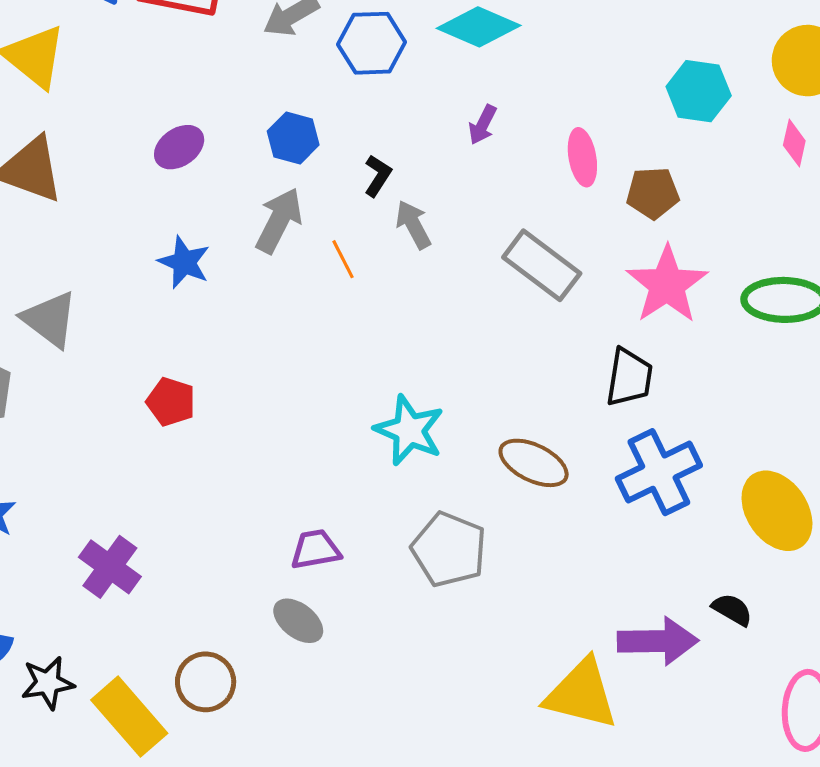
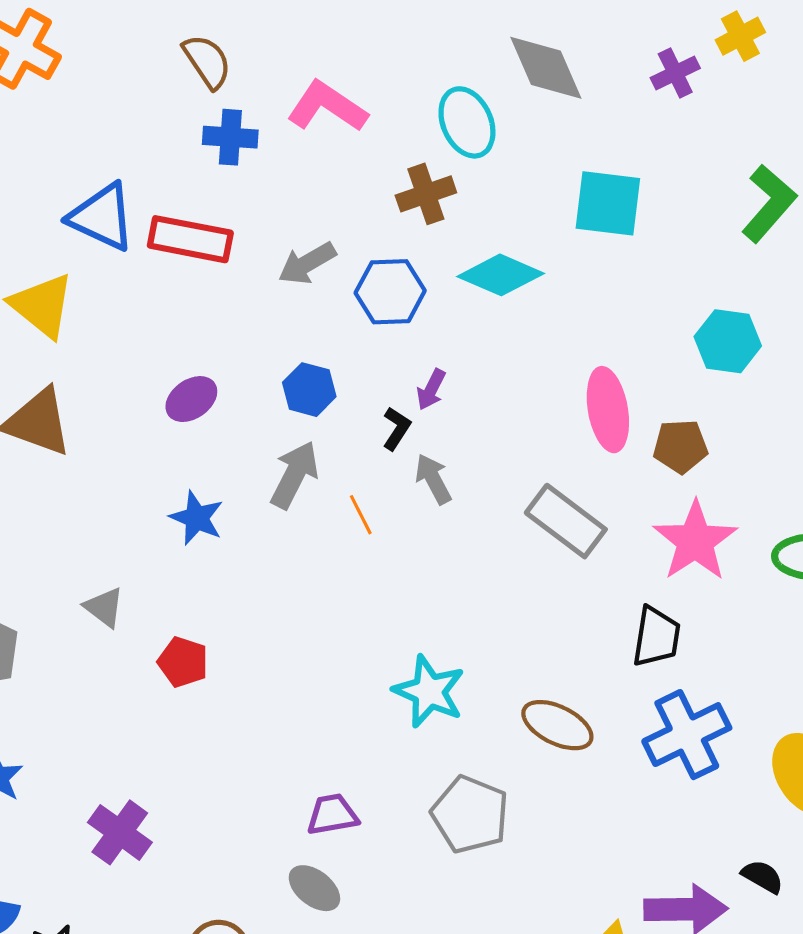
purple arrow: (483, 125) -> (431, 390), moved
pink ellipse: (582, 157) -> (608, 410), size x1.4
gray triangle: (50, 319) -> (104, 607), moved, size x0.7

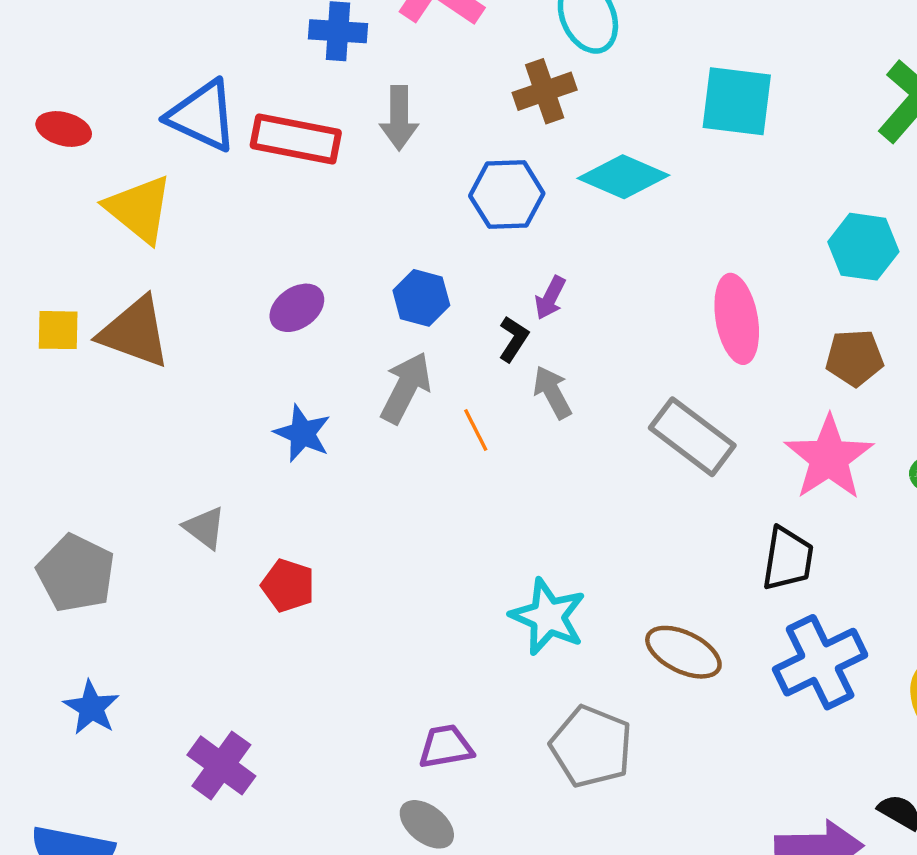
gray arrow: (307, 263) -> (399, 118), moved, turned -60
brown pentagon: (680, 446) -> (854, 358), moved

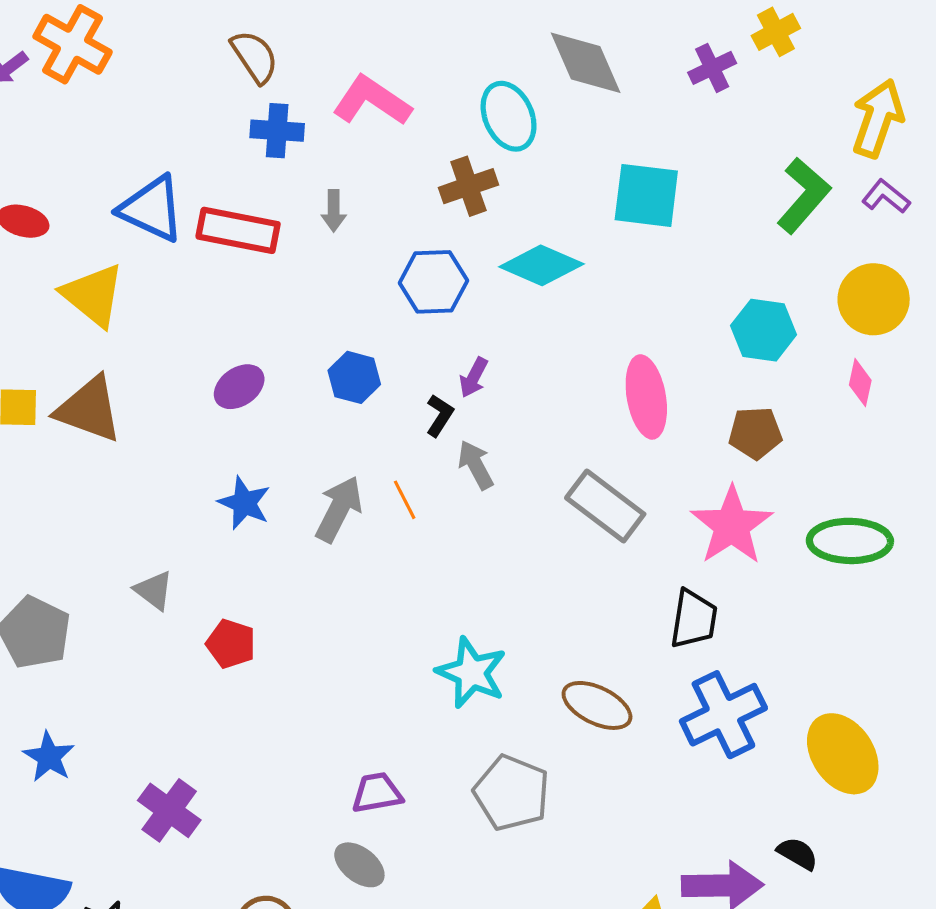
gray arrow: (399, 118) -> (334, 211), size x0.7
gray arrow: (406, 388) -> (339, 509), moved

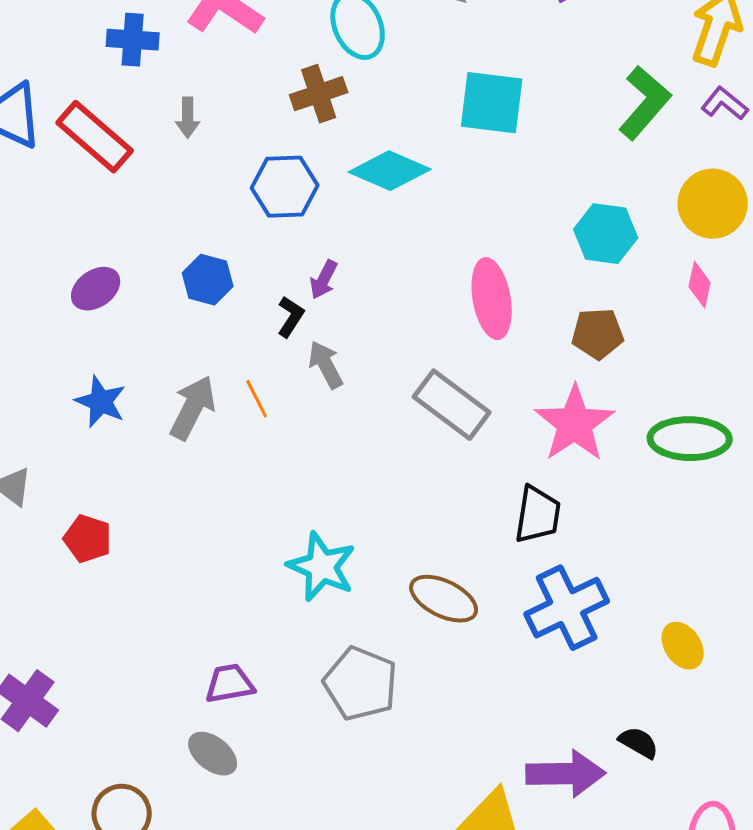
red rectangle: (238, 230) -> (95, 137), turned 30
yellow ellipse: (843, 754) -> (683, 646), size x0.6

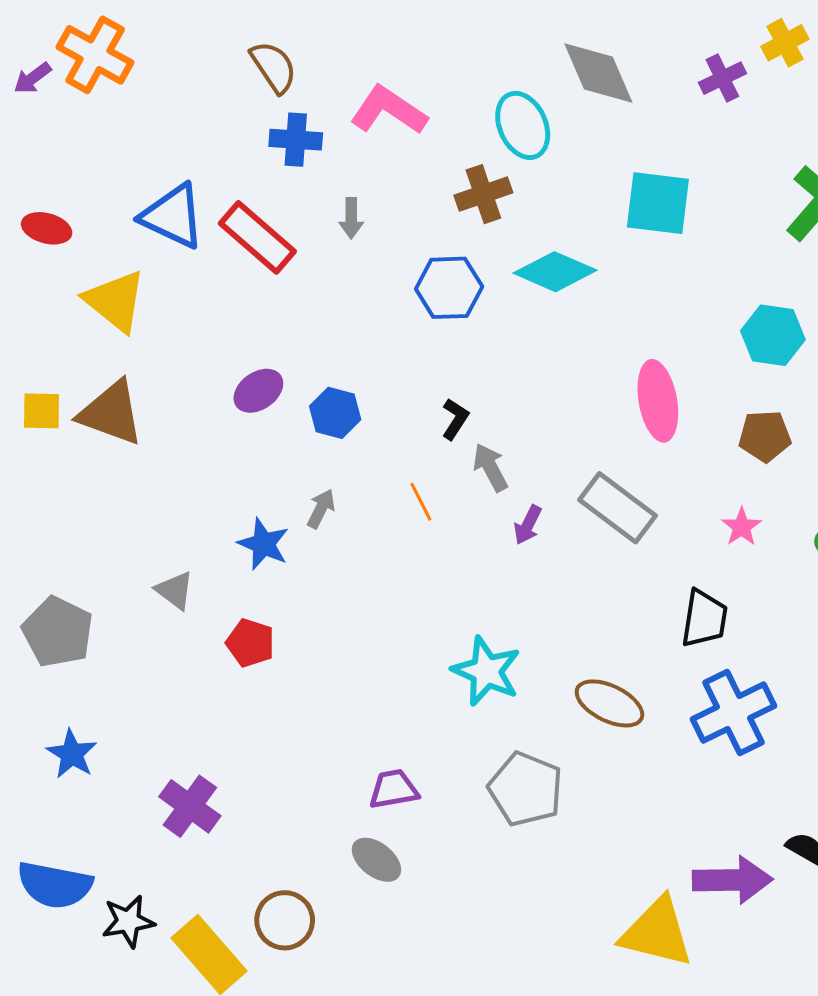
blue hexagon: (208, 280) -> (335, 413), moved
purple arrow: (324, 280) -> (528, 525), moved
blue star: (101, 402) -> (263, 544), moved
gray arrow: (193, 408) -> (321, 509), moved, size x0.6
pink star: (575, 424) -> (742, 527), size x0.5

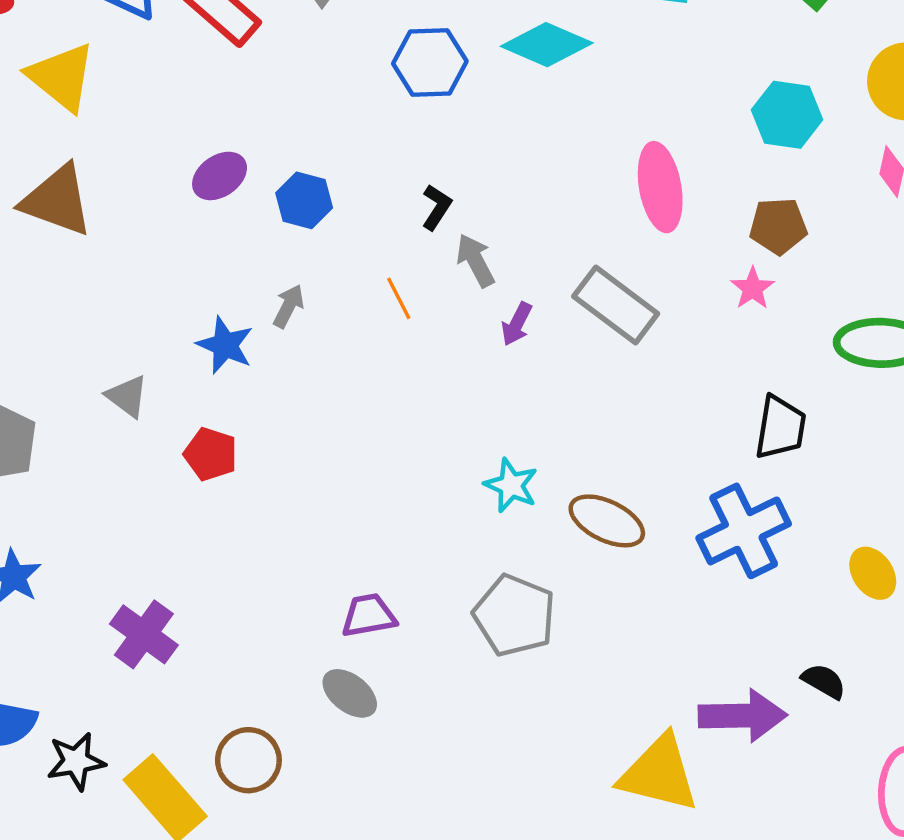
pink star: (742, 527) -> (753, 288), moved
black trapezoid: (704, 619) -> (780, 427), moved
cyan star: (486, 671) -> (511, 485), moved, size x0.7

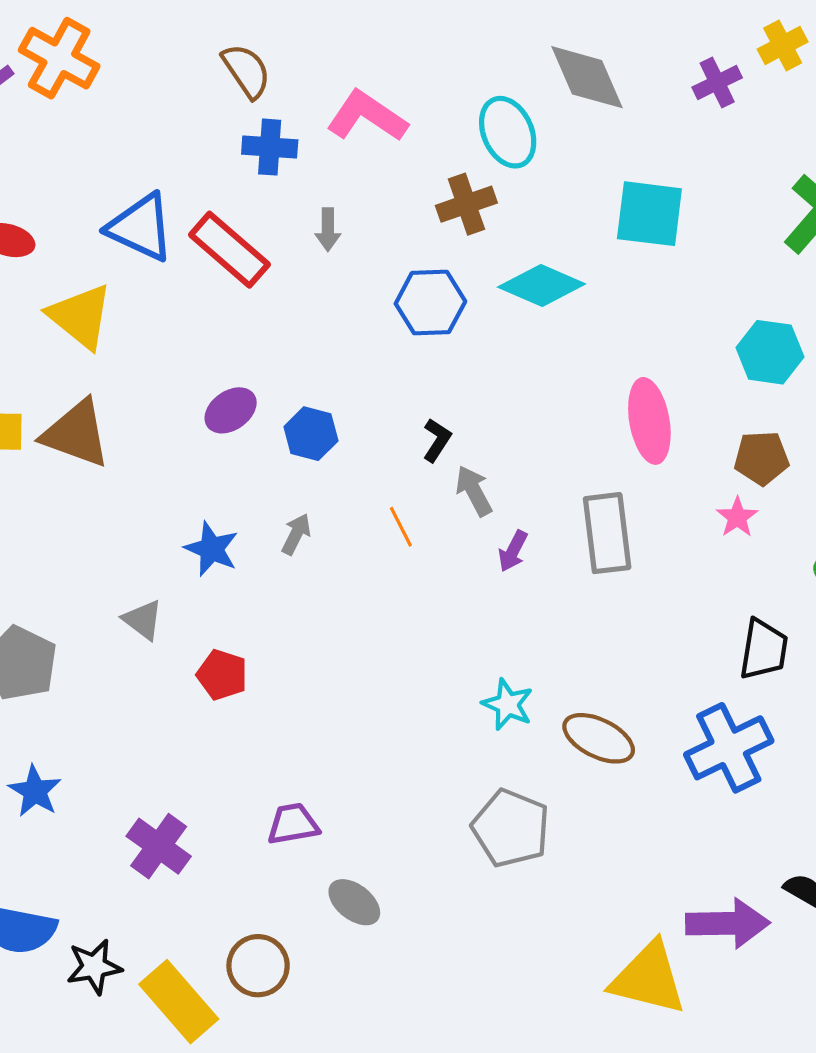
gray rectangle: (616, 305) -> (607, 533), turned 46
blue star: (225, 345) -> (212, 549), moved
purple trapezoid: (369, 616) -> (293, 824), moved

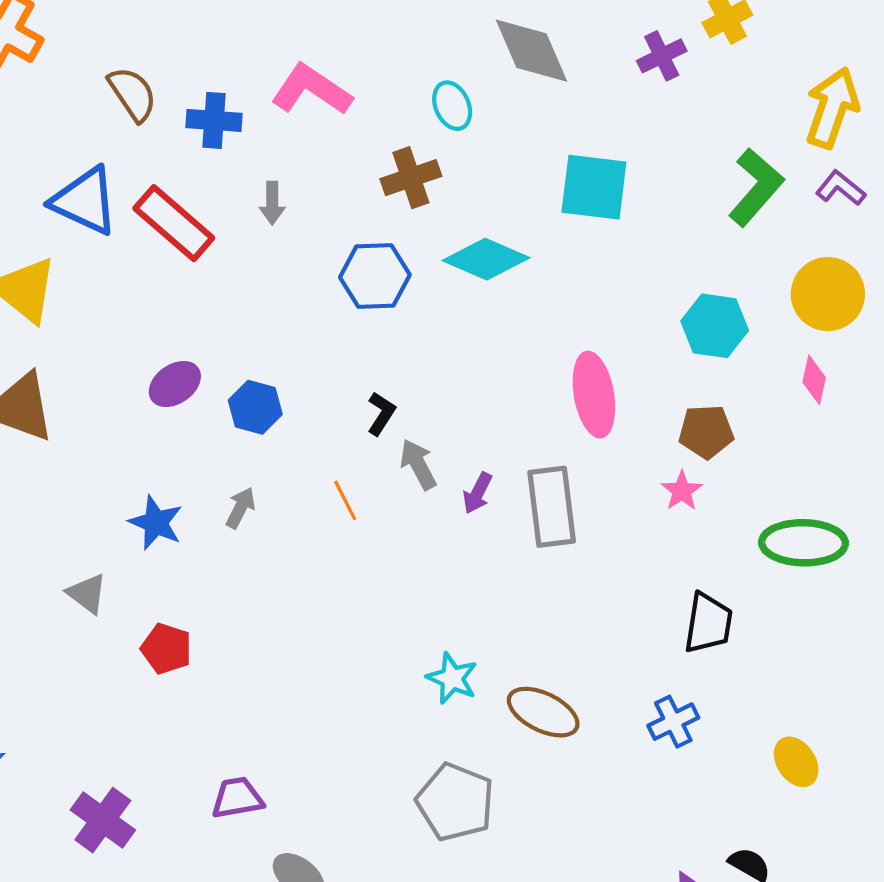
brown semicircle: (246, 71) -> (132, 94), moved
cyan ellipse: (508, 132) -> (452, 106), size x0.7
purple arrow: (513, 551) -> (478, 493), moved
blue cross: (729, 748) -> (673, 722), size x0.6

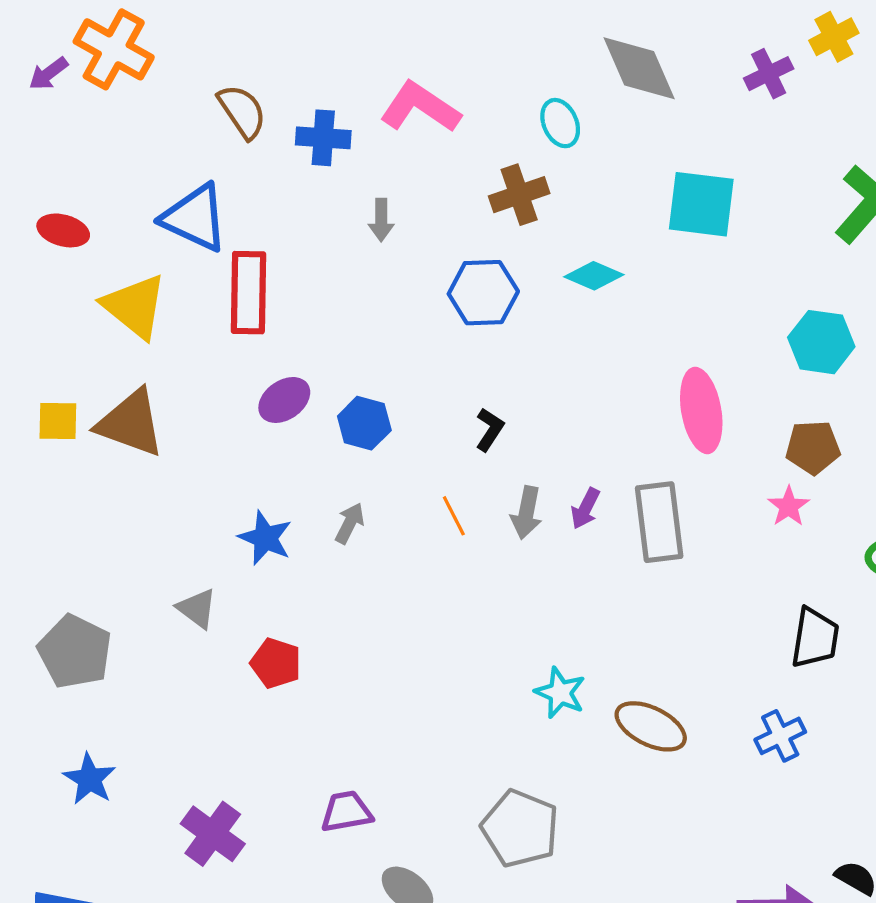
red rectangle: (174, 223) -> (248, 293), moved, turned 50
cyan diamond: (486, 259) -> (594, 276), size x0.7
gray arrow: (418, 464) -> (526, 513), moved, turned -141
gray pentagon: (455, 802) -> (520, 829), moved

